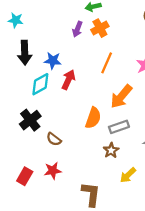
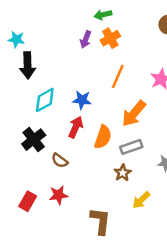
cyan star: (16, 20) -> (16, 39), moved
blue star: (53, 61) -> (82, 100), moved
red arrow: (68, 80) -> (76, 127), moved

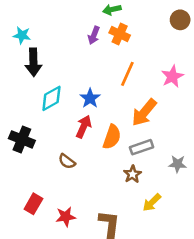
orange cross: (110, 38) -> (120, 34), turned -36
blue star: (82, 100) -> (90, 98), turned 30
black cross: (34, 140) -> (22, 139), moved, turned -30
red star: (58, 195) -> (66, 217), moved

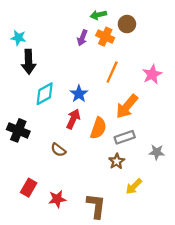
brown circle: (180, 20) -> (127, 24), moved

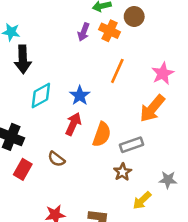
orange arrow: (127, 106) -> (152, 108), moved
gray star: (157, 152) -> (168, 180), moved
red rectangle: (29, 188) -> (23, 169), moved

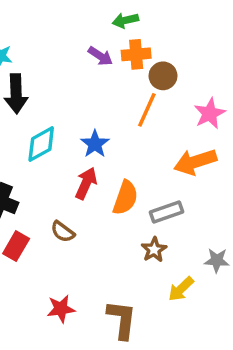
brown circle: (134, 16) -> (163, 76), moved
orange cross: (110, 31) -> (136, 54), turned -30
purple arrow: (84, 32) -> (100, 56), turned -78
orange arrow: (152, 108) -> (195, 162), turned 32

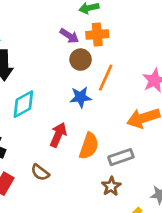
brown circle: (163, 76) -> (81, 60), moved
blue star: (95, 144) -> (81, 97), moved, turned 30

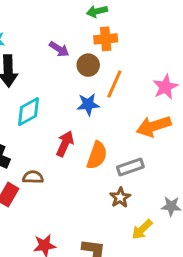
purple arrow: (69, 36) -> (59, 49), moved
brown semicircle: (40, 172) -> (33, 177), moved, turned 144

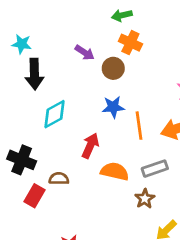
orange cross: (106, 39) -> (130, 43), turned 30
orange line: (114, 84) -> (139, 126), moved, turned -32
orange semicircle: (97, 155) -> (115, 171), moved, turned -96

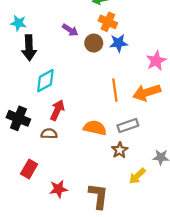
blue star: (113, 107) -> (118, 43), moved
red arrow: (90, 146) -> (57, 110), moved
red rectangle: (34, 196) -> (29, 169), moved

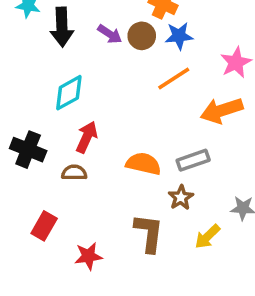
purple arrow: (70, 30) -> (110, 34), moved
black arrow: (29, 48) -> (62, 27), moved
orange line: (115, 90) -> (174, 78), moved, turned 65
brown L-shape: (98, 196) -> (149, 233), moved

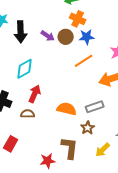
red star: (88, 256) -> (48, 161), moved

